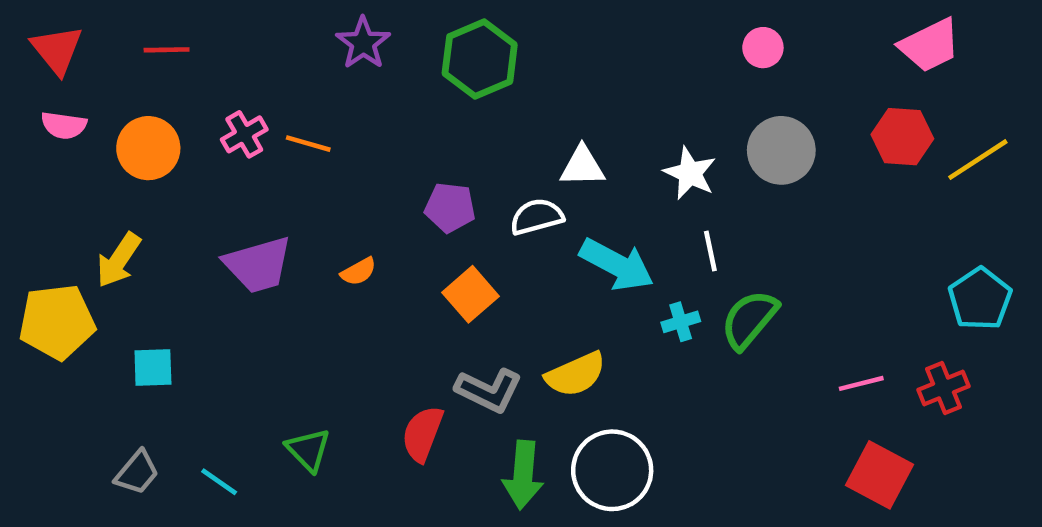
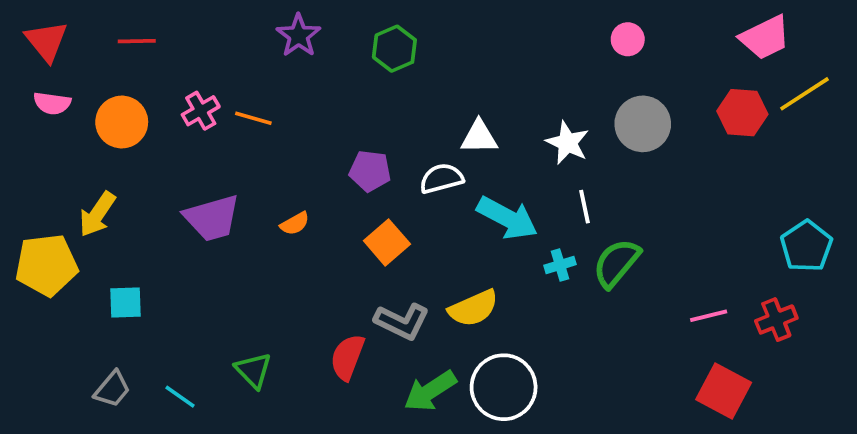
green hexagon: (480, 59) -> (394, 49), size x0.7
yellow line: (978, 160) -> (805, 94), moved
green arrow: (523, 475) -> (430, 391), turned 52

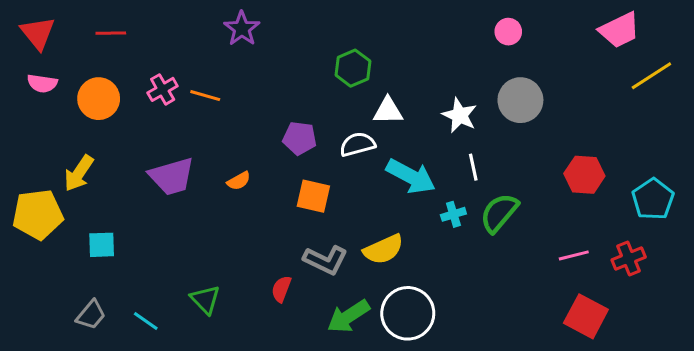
green hexagon: (394, 49) -> (353, 68), moved
red hexagon: (742, 113) -> (584, 175), moved
orange square: (387, 242) -> (313, 196), turned -36
red semicircle: (347, 357) -> (281, 289), size x0.7

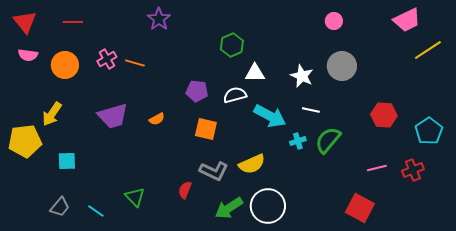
white line: (473, 167) -> (311, 110), turned -66
red square: (586, 316) -> (360, 208), moved

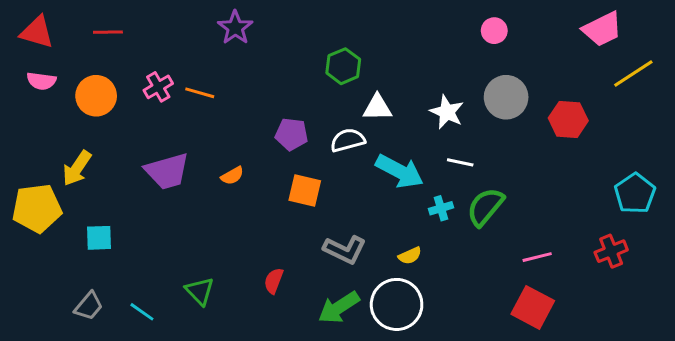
red triangle: (25, 22) -> (37, 32), turned -35
red hexagon: (384, 115) -> (568, 119), moved
yellow semicircle: (252, 164) -> (410, 256), moved, size x0.6
pink line: (377, 168) -> (537, 257), moved
gray L-shape: (214, 171) -> (345, 250), moved

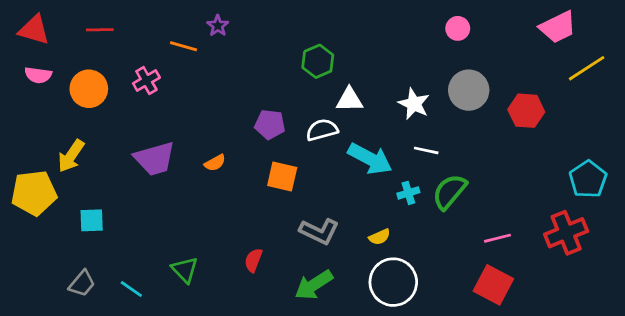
purple star: (235, 28) -> (218, 26), size x0.7
orange line: (200, 93) -> (183, 46), moved
red cross: (611, 251) -> (566, 233), size x1.4
white circle: (397, 304) -> (393, 282), moved

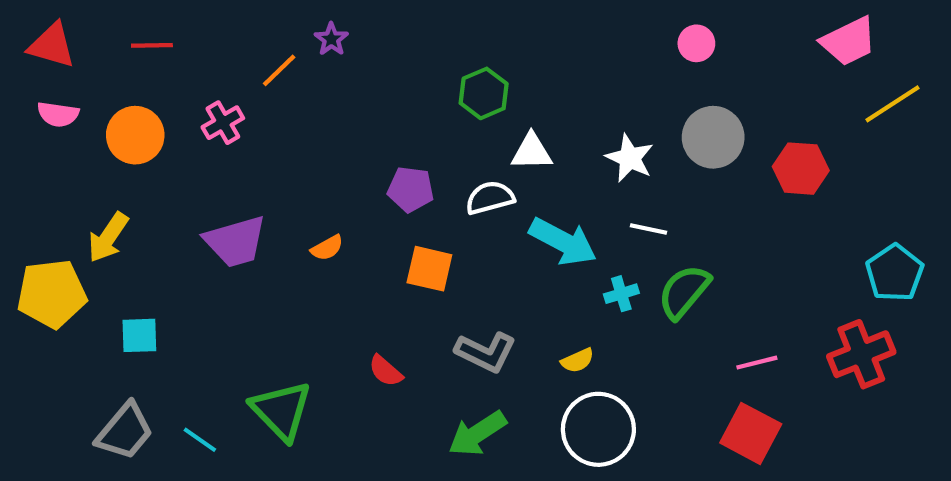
orange line: (183, 46) -> (279, 70), turned -60
red semicircle: (253, 260) -> (386, 371), moved, turned -70
green triangle: (185, 270) -> (281, 411), size x1.5
gray trapezoid: (82, 283) -> (125, 431), size x1.4

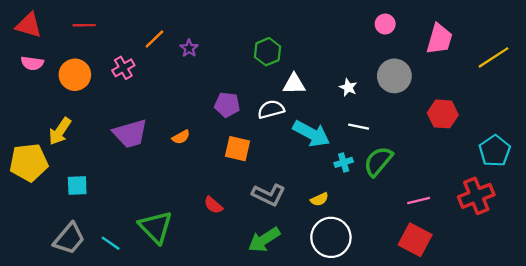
purple star: (331, 39) -> (189, 48), moved
pink trapezoid: (849, 41) -> (439, 39), moved, turned -48
white star: (630, 158) -> (348, 87), size x0.7
red hexagon: (801, 169) -> (443, 114), moved

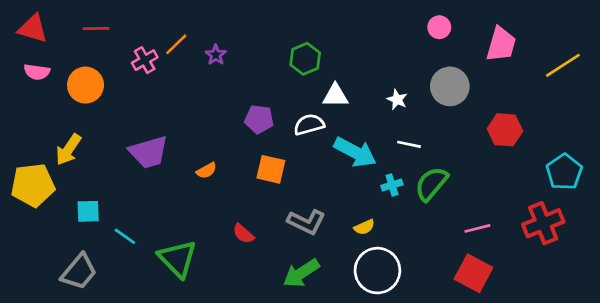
pink cross: (123, 68) -> (145, 60), moved
orange semicircle: (181, 137) -> (206, 171), moved
cyan line: (111, 243) -> (125, 236), moved

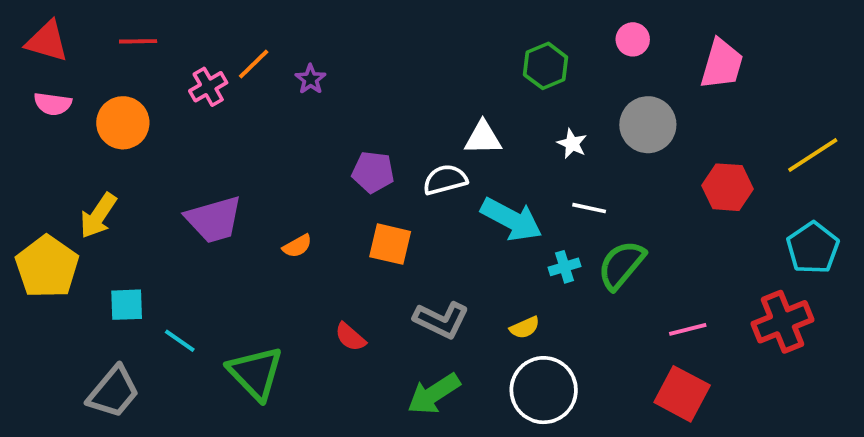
green hexagon: (305, 59) -> (546, 66), moved
yellow line: (563, 65) -> (813, 155), moved
yellow pentagon: (33, 185) -> (47, 267), turned -30

